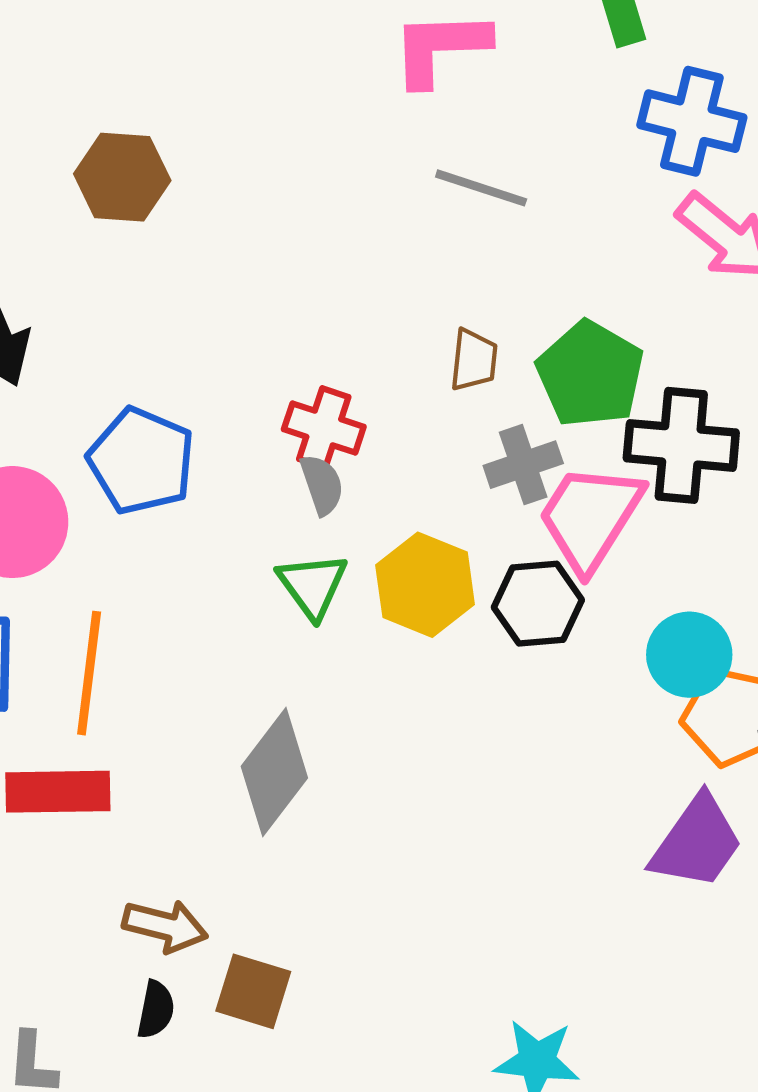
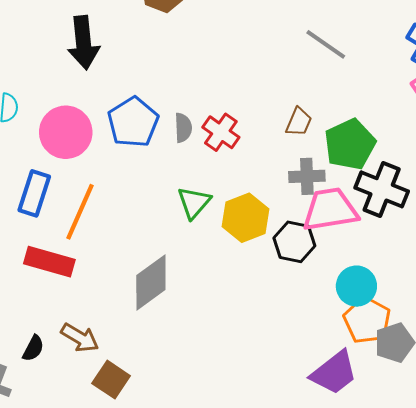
gray semicircle: (322, 485) -> (183, 128), moved
pink trapezoid: (590, 517) -> (330, 210), turned 32
black semicircle: (156, 1010) -> (33, 348), moved

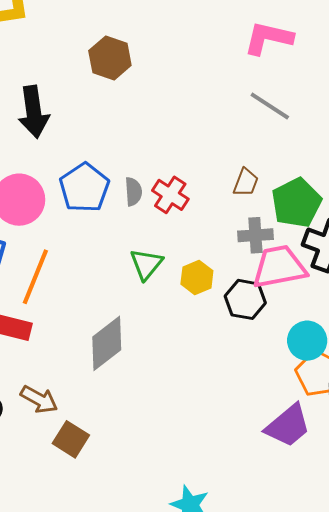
yellow hexagon: (246, 218) -> (197, 277), size x0.7

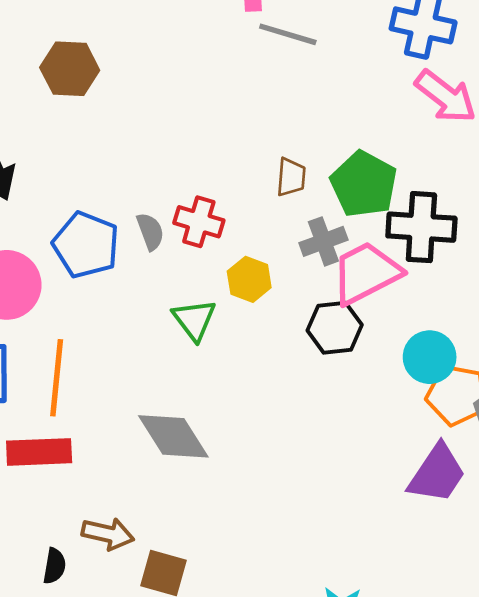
gray line: (270, 106) -> (288, 34), moved
yellow hexagon: (197, 277) -> (249, 279), moved
gray diamond: (107, 343) -> (173, 436), turned -68

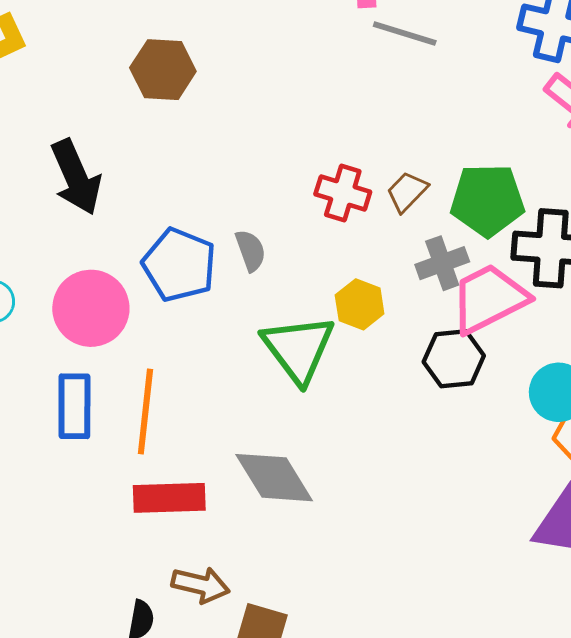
brown trapezoid: (291, 177) -> (407, 192), turned -141
green pentagon: (364, 184) -> (487, 200), turned -30
red cross: (199, 222) -> (343, 193), moved
green triangle: (194, 320) -> (298, 349), size x1.5
red rectangle: (39, 452) -> (169, 498), moved

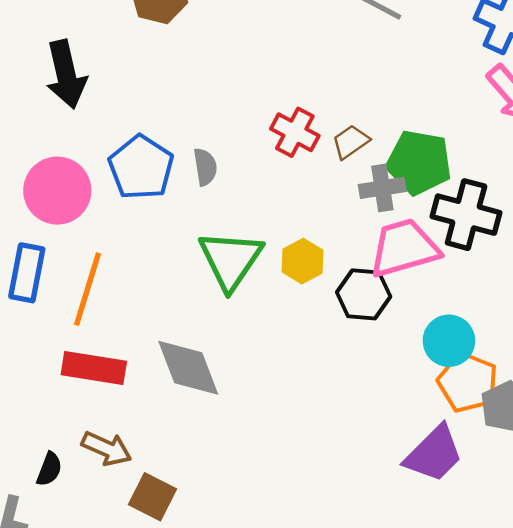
gray cross: (442, 263) -> (382, 188), moved
yellow hexagon: (360, 304) -> (302, 261), moved

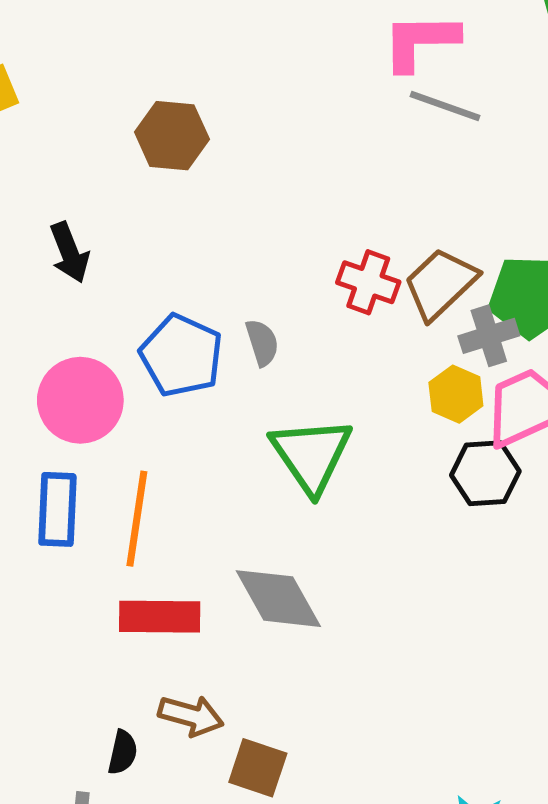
black arrow: (66, 74) -> (69, 252), size x0.7
brown trapezoid: (351, 142) -> (440, 284), size x1.6
yellow hexagon: (302, 261) -> (456, 394), moved

